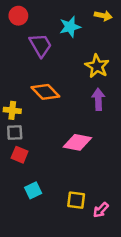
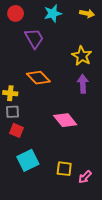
cyan star: (70, 27) -> (53, 13), moved
pink diamond: (77, 142) -> (65, 120), turned 40
cyan square: (33, 190) -> (28, 160), size x1.5

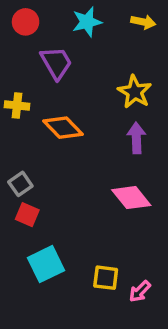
yellow cross: (10, 93) -> (17, 105), moved
gray square: (12, 112) -> (20, 184), turned -32
pink diamond: (65, 120) -> (131, 198), moved

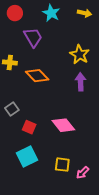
cyan star: (87, 22) -> (51, 13), turned -30
pink diamond: (131, 198) -> (63, 125), moved
red square: (27, 215) -> (29, 127), moved

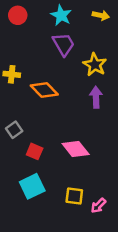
purple trapezoid: (33, 37) -> (63, 44), moved

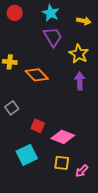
yellow arrow: (101, 15) -> (84, 21), moved
pink diamond: (76, 149) -> (63, 137), moved, turned -30
red square: (35, 151) -> (38, 126), moved

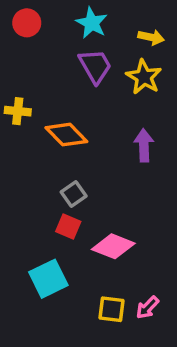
yellow star: (79, 54) -> (144, 77), moved
gray square: (12, 108) -> (74, 194), moved
yellow square: (62, 163) -> (111, 309), moved

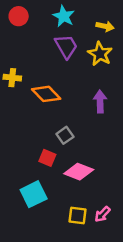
gray square: (74, 194) -> (65, 135), moved

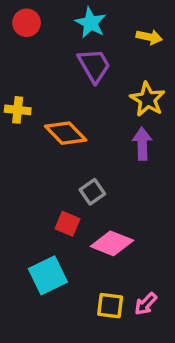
yellow star: (100, 54) -> (147, 99), moved

